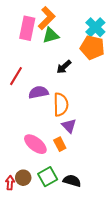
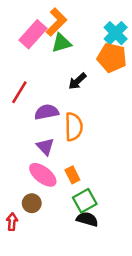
pink rectangle: (27, 28) -> (33, 34), turned 30
purple triangle: (69, 126) -> (45, 146), moved
green square: (48, 177) -> (85, 201), moved
brown circle: (23, 178) -> (32, 203), moved

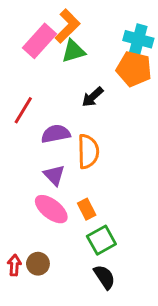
cyan cross: (116, 33) -> (138, 39), turned -30
brown circle: (32, 203) -> (38, 264), moved
black semicircle: (87, 219) -> (104, 277), moved, turned 40

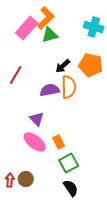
orange pentagon: (134, 69) -> (91, 65), moved
purple semicircle: (56, 134) -> (50, 90), moved
orange semicircle: (88, 152) -> (69, 87), moved

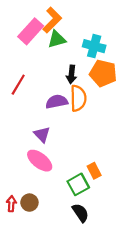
cyan cross: (94, 27) -> (94, 46), moved
black arrow: (63, 66) -> (71, 74), turned -42
orange rectangle: (59, 142) -> (94, 171), moved

